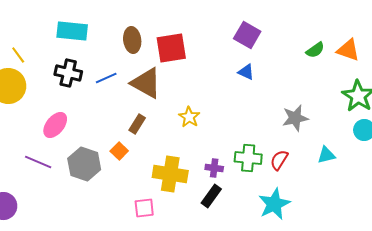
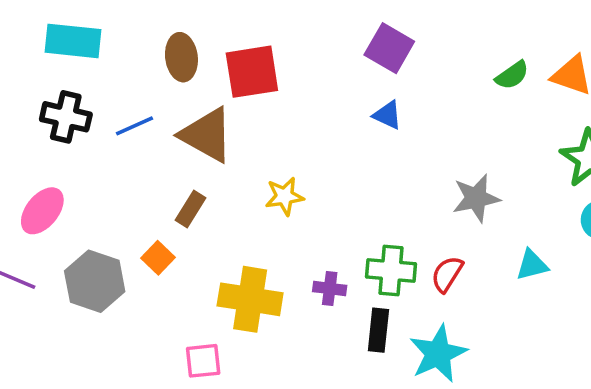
yellow star: (189, 117) -> (284, 196), turned 30
black rectangle: (211, 196) -> (378, 330), moved, turned -30

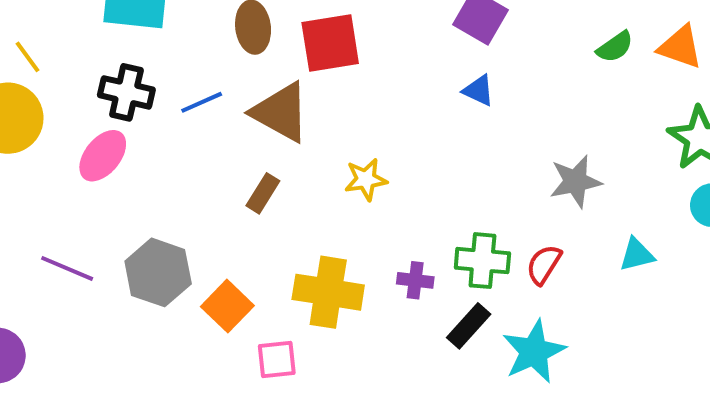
pink ellipse: (42, 211) -> (103, 156), moved
orange square: (158, 258) -> (227, 306), moved, size x1.4
black rectangle: (378, 330) -> (469, 326), turned 36

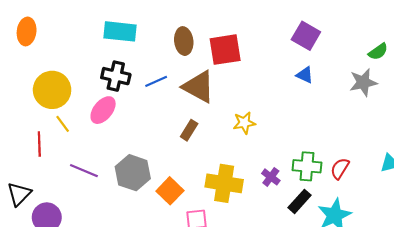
yellow line: (28, 57) -> (63, 124), moved
gray star: (575, 181) -> (363, 82), moved
purple cross: (415, 280) -> (271, 177), turned 30

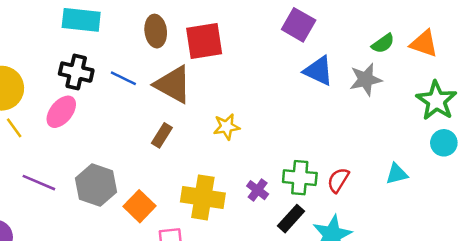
blue triangle: (305, 75) -> (318, 71), moved, size x1.5
blue line: (156, 81) -> (123, 78), turned 50

